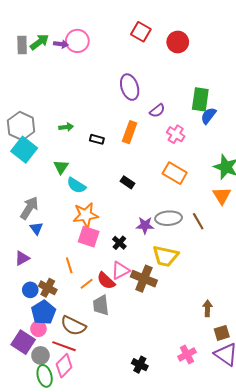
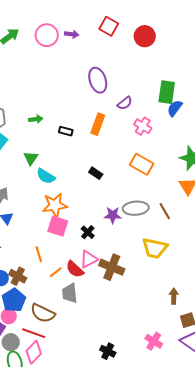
purple arrow: (61, 44) -> (72, 34), moved
yellow trapezoid: (165, 256) -> (155, 248), moved
pink cross: (187, 354) -> (154, 341), turned -30

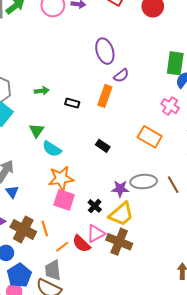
purple semicircle: (125, 103) -> (121, 76), moved
pink cross: (143, 126) -> (170, 106), moved
yellow trapezoid: (155, 248) -> (121, 214), moved, turned -52
brown cross: (18, 276) -> (23, 229), moved, size x1.4
gray trapezoid: (70, 293) -> (53, 270), moved

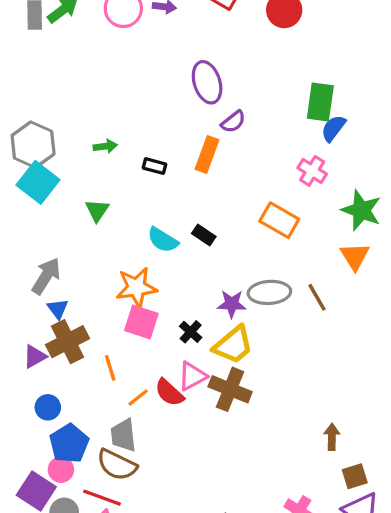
cyan semicircle: (52, 149) -> (163, 240), moved
brown cross: (23, 229) -> (68, 342), moved, turned 35

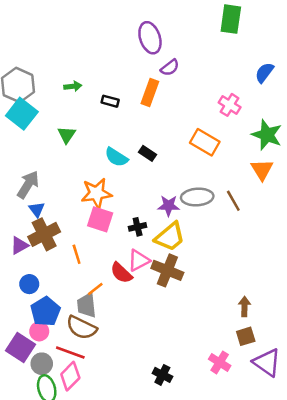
green rectangle: (320, 102) -> (231, 19), moved
blue semicircle: (333, 128) -> (264, 73), moved
black cross: (191, 332) -> (138, 227), turned 35
orange line: (138, 397) -> (95, 289), moved
brown square: (355, 476) -> (246, 336), moved

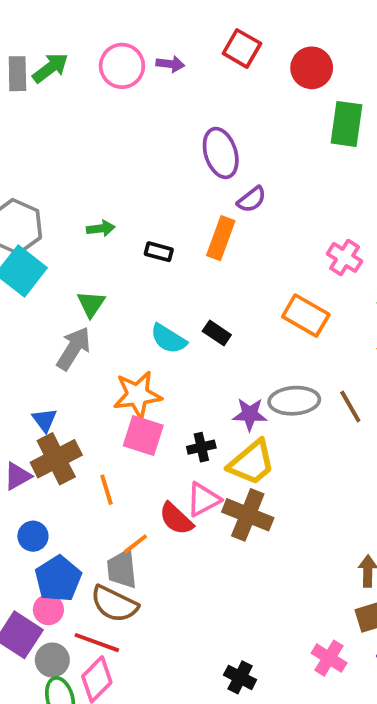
gray arrow: (28, 185) -> (74, 348), moved

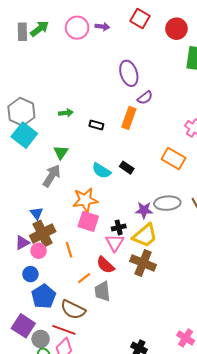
pink triangle: (203, 499) -> (115, 243), moved, turned -30
gray trapezoid: (122, 569) -> (102, 291), moved
pink circle: (48, 610) -> (39, 251), moved

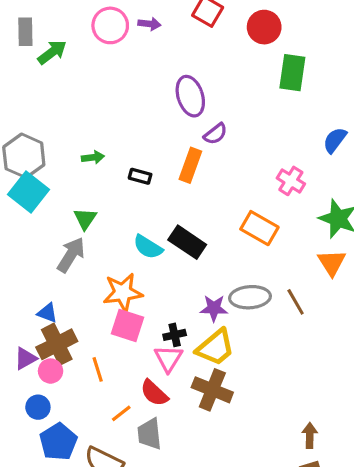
green arrow: (40, 29) -> (52, 52), moved
black rectangle: (127, 168) -> (187, 242), size x1.6
blue triangle: (37, 213) -> (47, 313), turned -32

